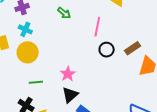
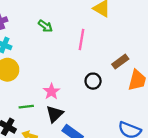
black circle: (107, 50) -> (93, 81), moved
green line: (36, 82) -> (26, 107), moved

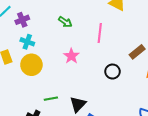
pink star: (51, 91) -> (71, 56), moved

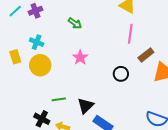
purple cross: (22, 20) -> (35, 11), moved
pink line: (100, 33) -> (130, 34), moved

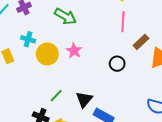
green arrow: (75, 23) -> (65, 16), size x1.5
yellow circle: (40, 65) -> (47, 54), moved
green line: (59, 99) -> (56, 96), turned -32

